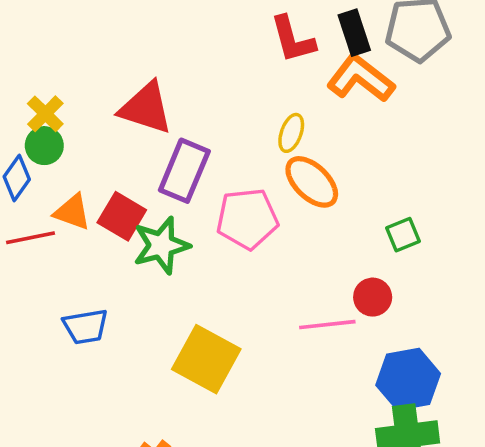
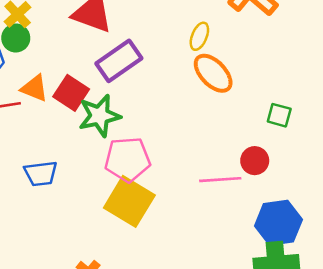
purple rectangle: (184, 171) -> (119, 61), turned 30
pink pentagon: (247, 219) -> (128, 159), moved
green square: (403, 235) -> (279, 115), turned 35

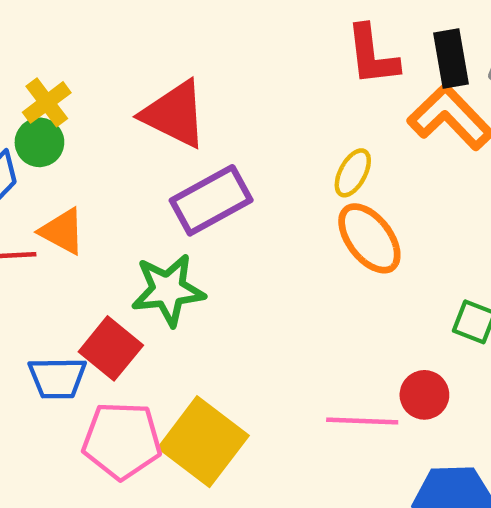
red square: (71, 93) -> (111, 348), moved
pink pentagon: (128, 159) -> (122, 440), moved

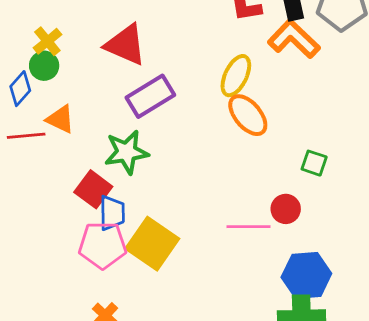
yellow ellipse: (353, 173) -> (236, 76), size x1.4
blue trapezoid: (57, 378) -> (112, 213), moved, turned -87

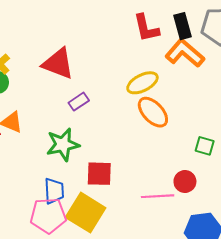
yellow ellipse: (236, 76) -> (142, 83), turned 40
purple rectangle: (150, 96) -> (79, 102), size x0.6
red square: (93, 189) -> (99, 174), moved, turned -32

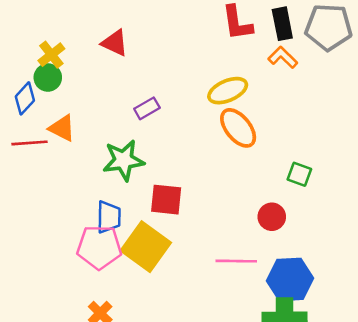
orange L-shape: (185, 53) -> (283, 57), size x0.6
red triangle: (58, 64) -> (115, 43), moved, size x0.7
pink line: (158, 196) -> (236, 261), moved

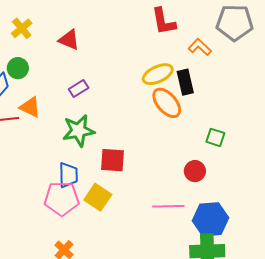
black rectangle: (282, 24) -> (185, 82), moved
yellow cross: (51, 55) -> (22, 28), moved
purple rectangle: (147, 108) -> (79, 89), moved
yellow square: (146, 247) -> (98, 197), size x0.7

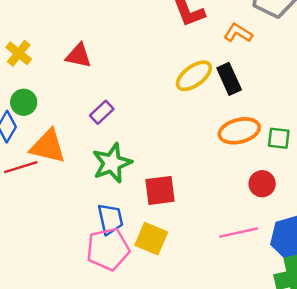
orange ellipse: (167, 103) -> (239, 131), moved, turned -52
orange triangle: (30, 107) -> (48, 146), size x1.4

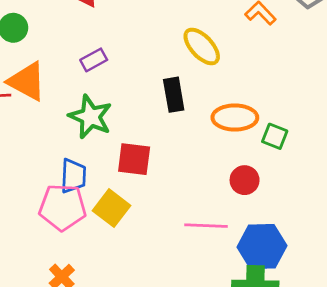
yellow ellipse: (194, 76) -> (202, 46), turned 69
black rectangle: (229, 79) -> (174, 95), moved
green star: (112, 163) -> (90, 117), turned 30

